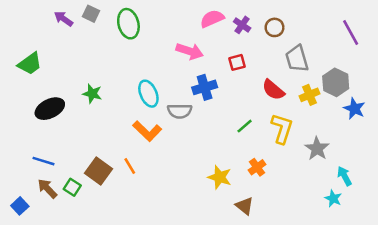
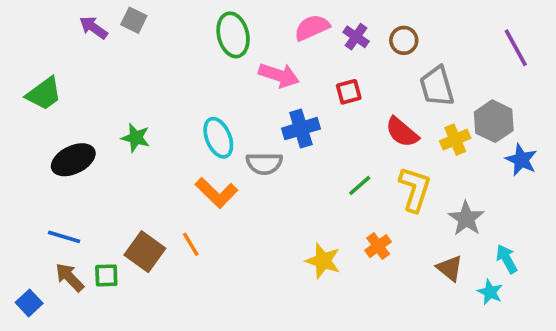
green ellipse: (128, 24) -> (233, 35), moved
green square: (72, 187) -> (106, 275), turned -35
brown triangle: (245, 206) -> (450, 268), moved

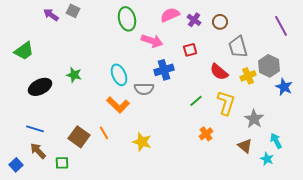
yellow star: (323, 261) -> (142, 142), moved
green square: (106, 275) -> (62, 163), moved

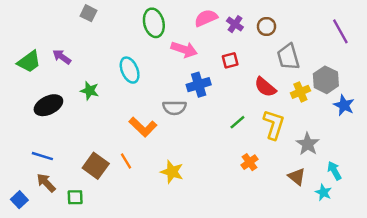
purple arrow: (51, 15) -> (62, 57), moved
cyan ellipse: (119, 75) -> (130, 70), moved

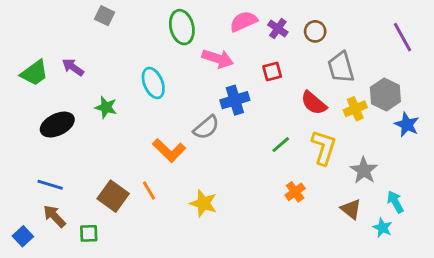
gray semicircle: (174, 108) -> (206, 127), turned -40

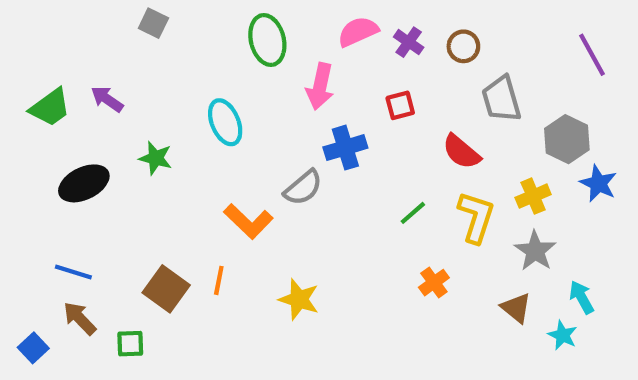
pink arrow: (218, 59) -> (320, 86), turned 84
yellow cross: (355, 109) -> (533, 196), moved
orange line: (149, 190) -> (219, 280), turned 42

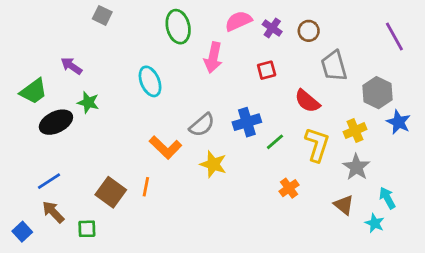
green trapezoid: (50, 107) -> (33, 91), moved
blue cross: (345, 148) -> (247, 122), moved
green star: (156, 158) -> (88, 102), moved
blue line: (73, 272) -> (49, 181), turned -50
yellow star: (299, 299) -> (213, 164), moved

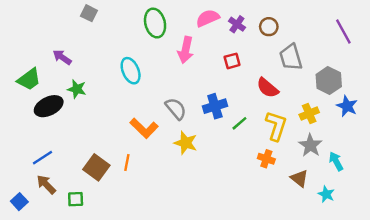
gray semicircle: (202, 125) -> (176, 109), turned -90
orange cross: (289, 188) -> (266, 159), moved, turned -35
cyan arrow: (387, 198) -> (336, 161), moved

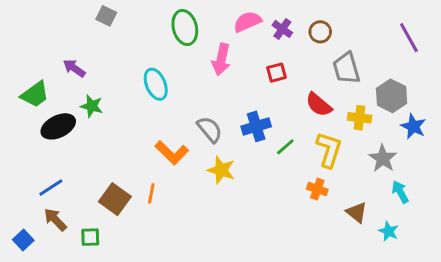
yellow cross: (309, 114) -> (360, 118), moved, turned 30
gray star: (310, 145) -> (383, 158), moved

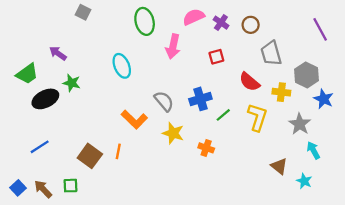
orange cross: (317, 189) -> (206, 148), moved
brown arrow: (55, 220) -> (43, 189), moved

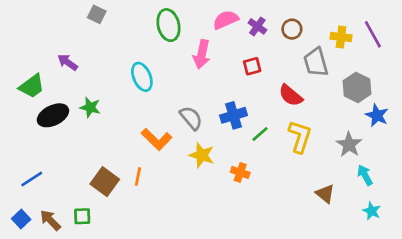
green star: (72, 83) -> (90, 107), moved
yellow cross: (281, 92) -> (341, 37), moved
blue line: (40, 147) -> (32, 179), moved
cyan star: (304, 181) -> (372, 211), moved

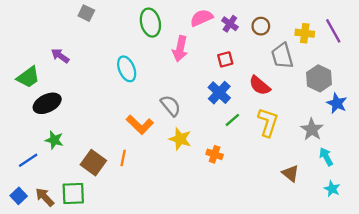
green star: (90, 107) -> (54, 140), moved
blue cross: (234, 115) -> (219, 93), moved, turned -30
green square: (82, 216) -> (73, 194), size x1.5

